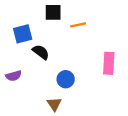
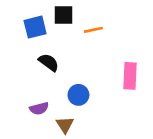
blue square: (23, 34) -> (35, 27), moved
purple semicircle: (14, 76) -> (39, 108), moved

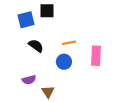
orange line: (93, 30) -> (69, 43), moved
blue circle: (78, 95) -> (64, 62), moved

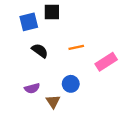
pink rectangle: (96, 56) -> (106, 62), turned 54
blue circle: (64, 62) -> (71, 84), moved

